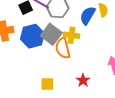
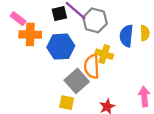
blue semicircle: (88, 16) -> (126, 36), turned -36
gray square: (51, 34) -> (77, 81), moved

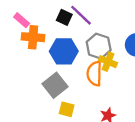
black square: (59, 14) -> (64, 17), turned 35
gray hexagon: (95, 20) -> (99, 46), moved
gray square: (77, 81) -> (55, 85), moved

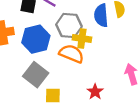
orange semicircle: (94, 74) -> (71, 54), turned 125

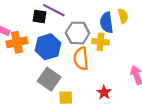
yellow cross: (82, 38) -> (100, 42), moved
orange semicircle: (71, 54) -> (81, 59), turned -115

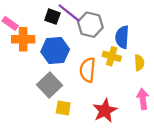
yellow semicircle: (123, 16) -> (139, 63), moved
gray hexagon: (78, 33) -> (90, 25), moved
red star: (104, 92) -> (105, 111), size x1.5

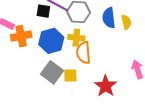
yellow cross: (112, 56) -> (76, 38), moved
yellow semicircle: (139, 63) -> (126, 22), moved
yellow square: (63, 108) -> (70, 75), moved

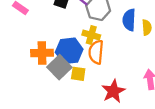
orange cross: (21, 36) -> (42, 53), moved
blue hexagon: (51, 41) -> (69, 51), moved

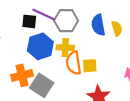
blue hexagon: (69, 51) -> (40, 46), moved
yellow square: (78, 74) -> (90, 66), moved

